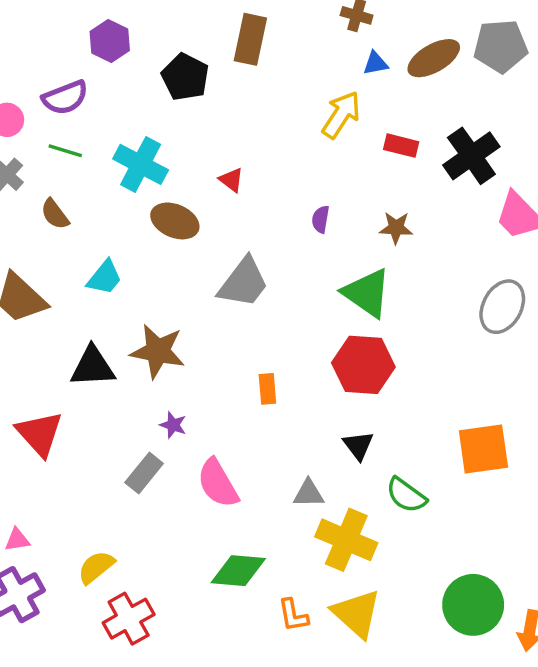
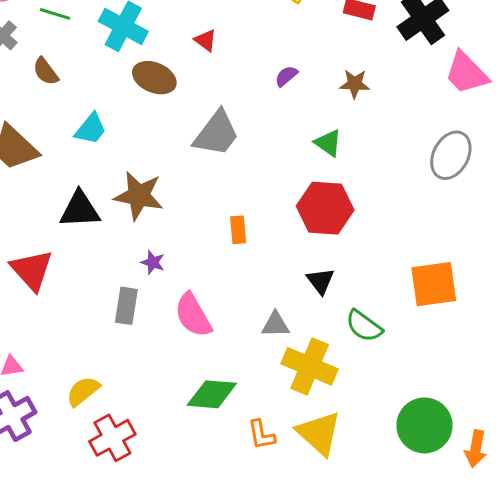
purple semicircle: (321, 219) -> (286, 76), turned 40
green triangle: (367, 293) -> (328, 143), size x0.6
gray rectangle: (144, 473) -> (126, 306), turned -30

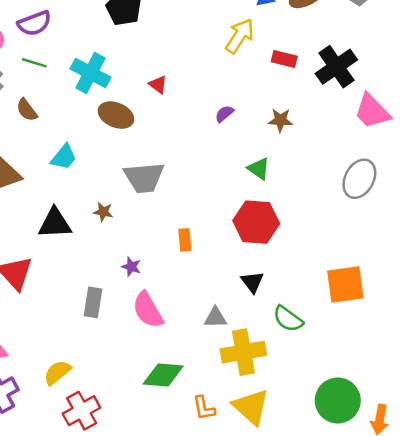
gray trapezoid: (216, 134) -> (144, 177), moved, turned 48
brown star: (139, 196) -> (103, 212), size x0.5
purple star: (153, 262) -> (131, 267), moved
yellow cross: (310, 366) -> (243, 352), turned -33

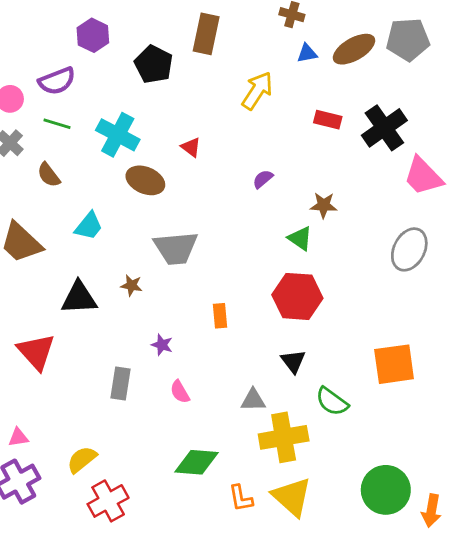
yellow arrow: (240, 36) -> (257, 91), moved
brown star: (280, 120) -> (324, 205), moved
pink semicircle: (148, 310) -> (180, 392), size x0.6

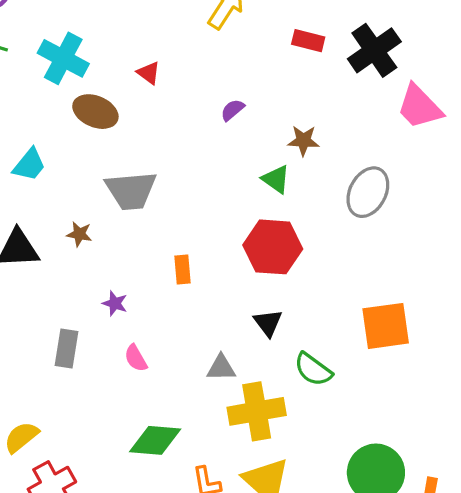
gray ellipse: (409, 249) -> (368, 192), moved

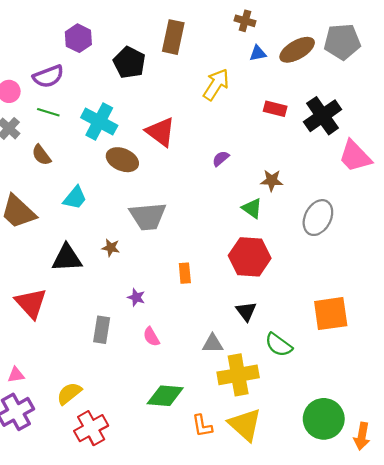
red triangle: (149, 73) -> (161, 132), size x1.8

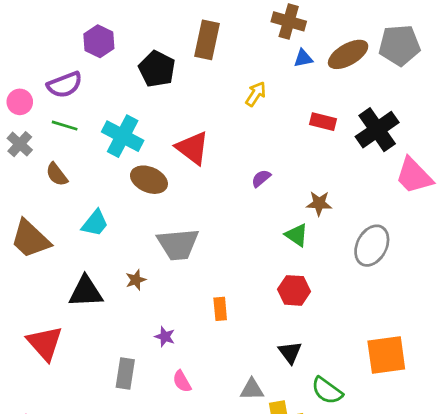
brown cross: (245, 21) -> (289, 21), size x1.4
yellow arrow: (216, 84) -> (256, 94), size x0.7
brown star: (111, 248) -> (136, 280), turned -30
red hexagon: (250, 257) -> (294, 290), size x0.7

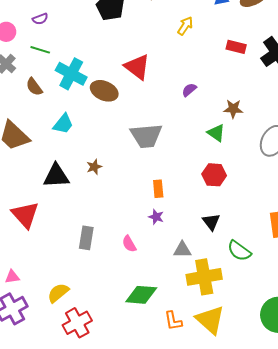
purple semicircle: (65, 85) -> (40, 19), size x0.6
cyan cross: (123, 136) -> (71, 74), moved
gray trapezoid: (178, 244) -> (146, 136), moved
purple star: (165, 337) -> (156, 217), moved

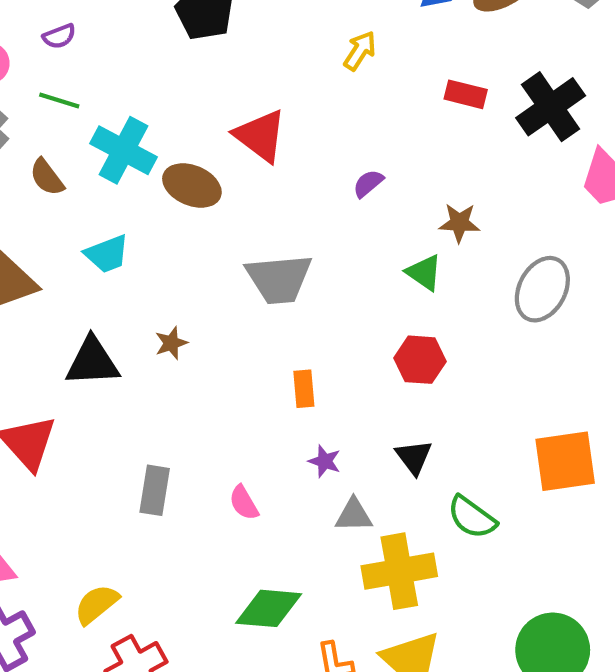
cyan trapezoid: (63, 124) -> (107, 254), turned 30
purple star: (156, 217) -> (325, 461), moved

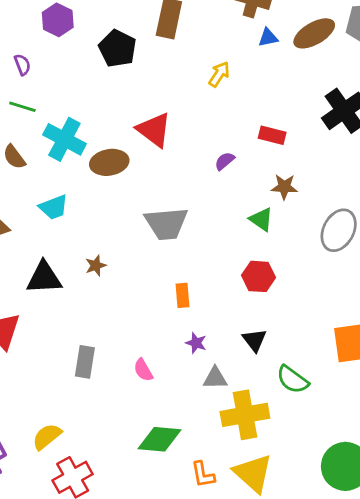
purple semicircle: (59, 36) -> (22, 65), turned -90
red rectangle: (466, 94) -> (272, 135), moved
brown ellipse: (192, 185) -> (109, 162), turned -33

